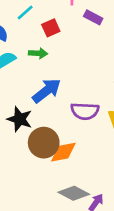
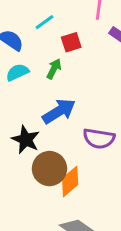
green arrow: (38, 53) -> (54, 69), turned -72
orange diamond: (63, 152) -> (70, 181), turned -36

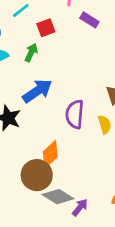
purple semicircle: (99, 139) -> (75, 114), turned 88
brown circle: (49, 169) -> (37, 175), moved

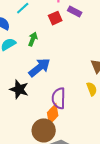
red square: (46, 28) -> (55, 18), moved
purple semicircle: (75, 114) -> (59, 98), moved

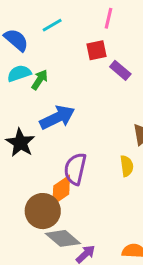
purple rectangle: (75, 12) -> (120, 70), moved
green arrow: (33, 39) -> (40, 80), moved

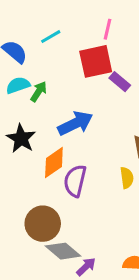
red square: (97, 50) -> (96, 61), size x1.6
blue arrow: (57, 117) -> (75, 123), moved
black star: (20, 143) -> (21, 139), moved
orange diamond: (61, 190) -> (54, 162), moved

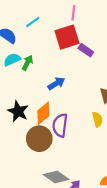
blue arrow: (75, 123) -> (56, 83), size x0.7
black star: (21, 139) -> (18, 111), moved
brown circle: (43, 224) -> (39, 139), moved

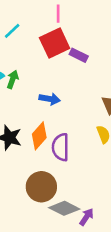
blue arrow: (56, 83) -> (50, 99), turned 49
brown circle: (39, 139) -> (41, 187), moved

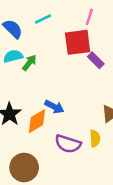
blue arrow: (50, 99) -> (54, 107), moved
purple semicircle: (61, 147) -> (68, 144), moved, turned -90

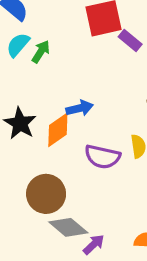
cyan semicircle: (13, 56) -> (18, 45), turned -30
blue arrow: (54, 107) -> (80, 108), turned -36

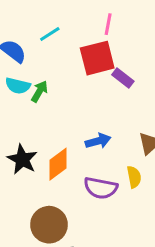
cyan semicircle: (18, 45) -> (18, 86), turned -115
blue arrow: (80, 108) -> (98, 141), moved

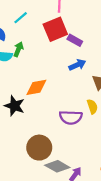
green arrow: (39, 91) -> (18, 49), moved
blue arrow: (98, 141) -> (77, 65), moved
orange diamond: (58, 164) -> (36, 87), moved, turned 35

